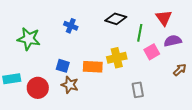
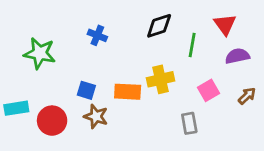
black diamond: (116, 19) -> (159, 26), turned -35
pink square: (152, 52) -> (209, 90), moved

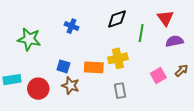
pink square: (209, 90) -> (158, 75), moved
gray rectangle: (189, 123) -> (120, 91), moved

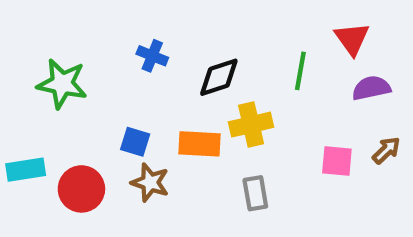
black diamond: (117, 19) -> (219, 77), moved
pink square: (158, 75) -> (337, 161), turned 35

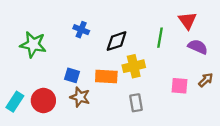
purple semicircle: (371, 88) -> (198, 47), turned 36
cyan rectangle: (26, 170) -> (15, 102), moved, turned -48

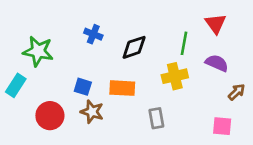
purple semicircle: (198, 47) -> (217, 63), moved
yellow cross: (134, 66) -> (175, 76), moved
pink square: (179, 86) -> (222, 126), moved
cyan rectangle: (15, 102) -> (16, 85), moved

